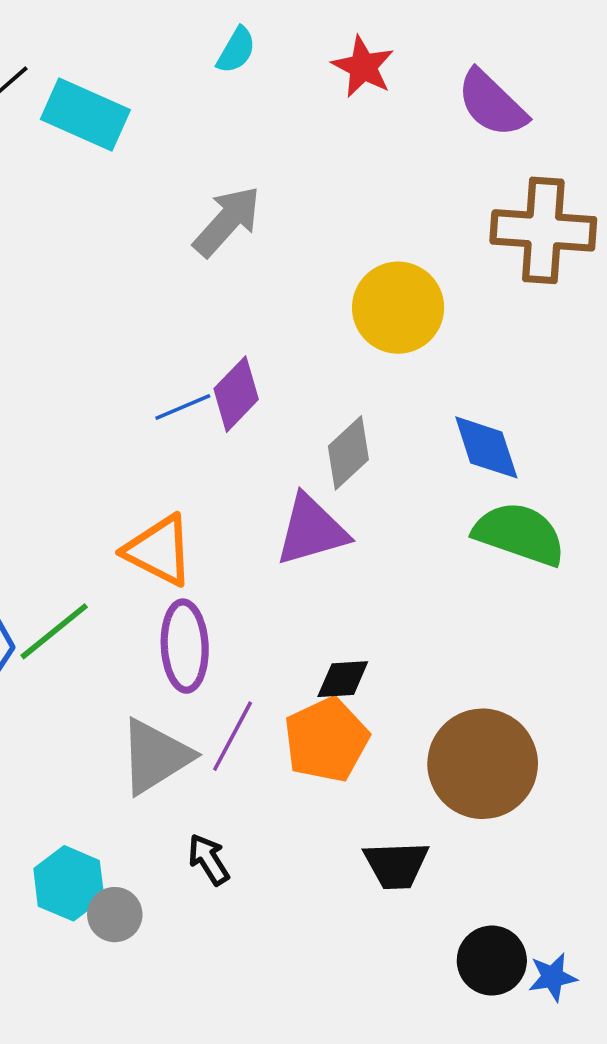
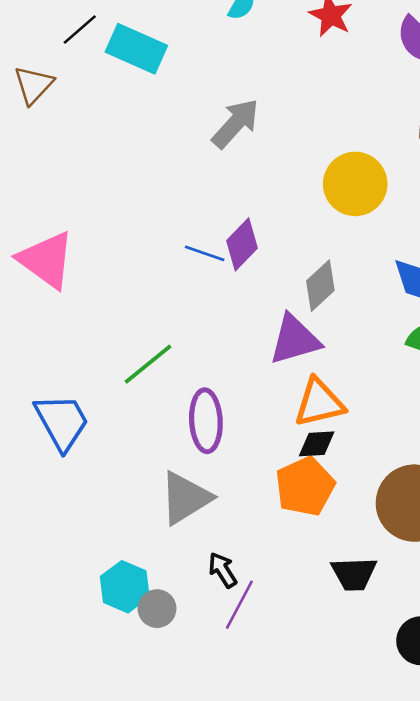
blue line: (183, 407) -> (205, 253), turned 42
orange triangle: (159, 550) -> (319, 403), moved, turned -40
green line: (54, 631) -> (148, 364), moved
purple line: (233, 736) -> (239, 605), moved

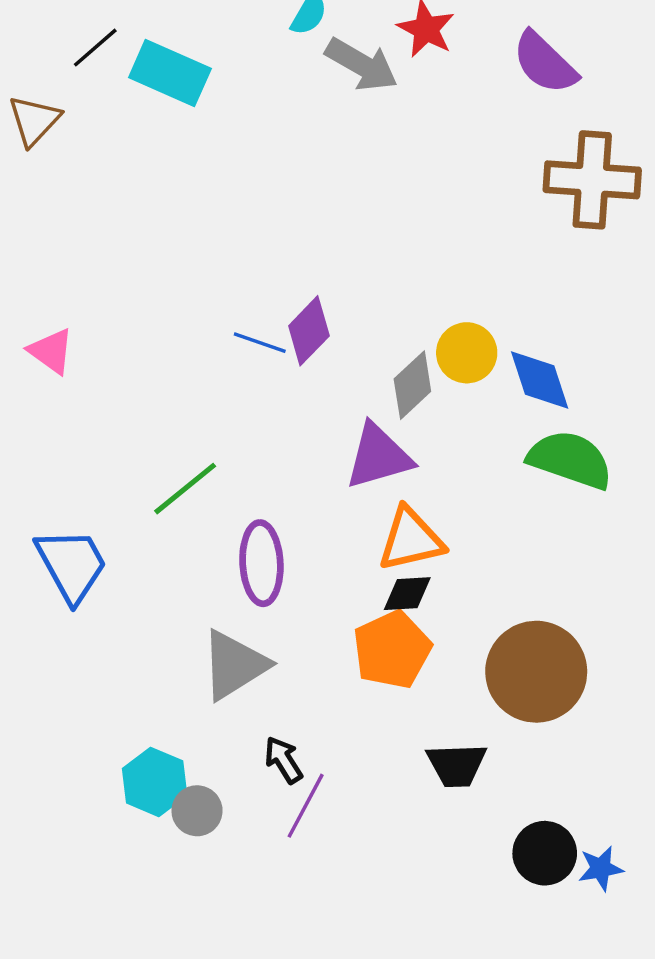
gray arrow: (236, 123) -> (362, 65), moved, turned 78
yellow circle: (355, 184) -> (467, 353), moved, size x0.7
pink triangle: (46, 260) -> (51, 351), size x0.6

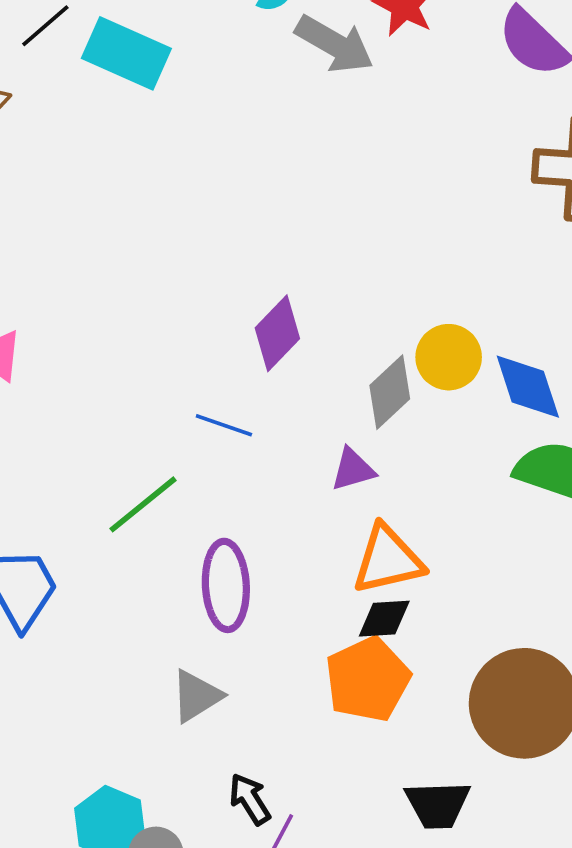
blue line: (260, 343) -> (224, 425), moved
purple triangle: (378, 456) -> (353, 469), size x0.6
gray triangle: (234, 665) -> (196, 696), size x0.7

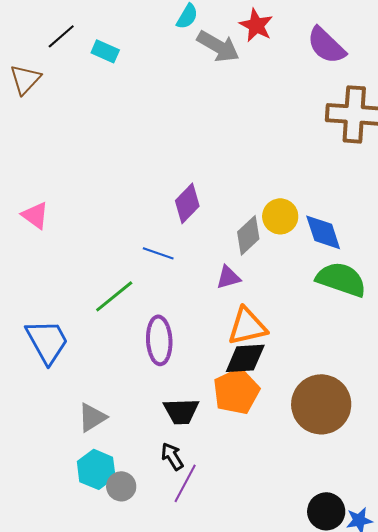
cyan rectangle: (126, 53) -> (105, 51), size x0.6
black diamond: (384, 619) -> (245, 358), size x1.4
gray triangle: (196, 696) -> (92, 417), moved
black trapezoid: (438, 805) -> (181, 411), moved

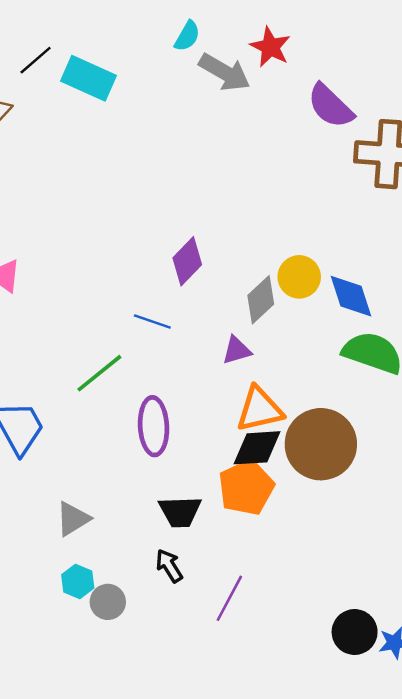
purple semicircle: (326, 45) -> (330, 106), moved
cyan rectangle: (105, 51) -> (89, 78), size x1.6
brown circle: (321, 404) -> (321, 444), moved
cyan hexagon: (96, 469) -> (78, 581), size x0.7
purple line: (185, 483) -> (229, 598), moved

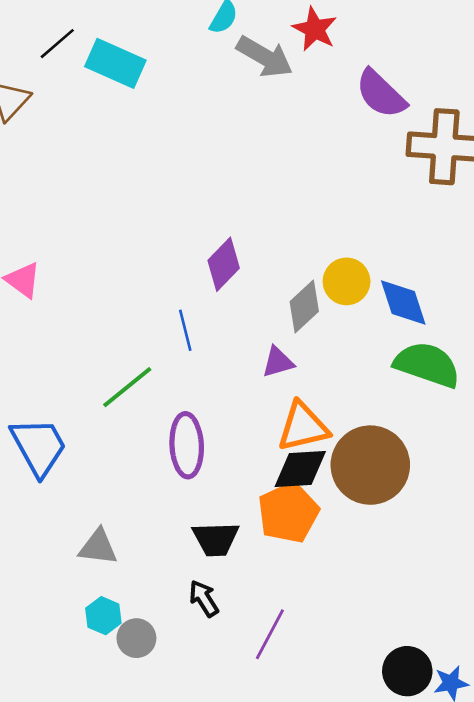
blue line: (152, 321) -> (185, 330), turned 57
gray triangle: (73, 519) -> (98, 547), turned 39

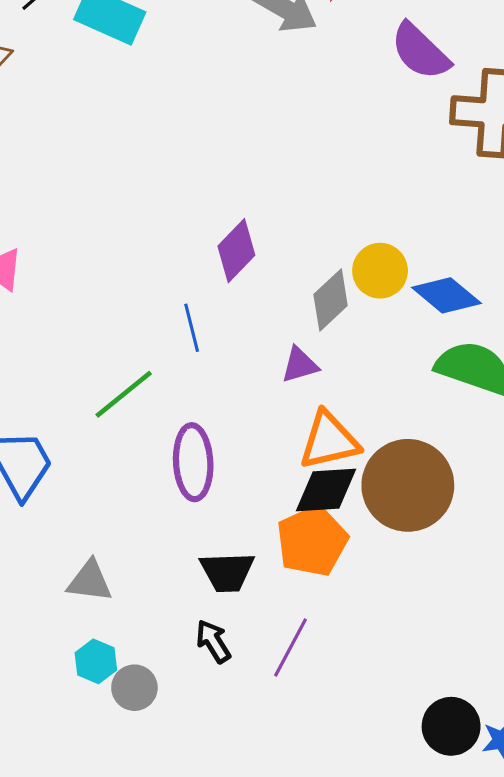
blue diamond: (403, 303) -> (446, 295), turned -32
purple line: (270, 634) -> (290, 648), moved

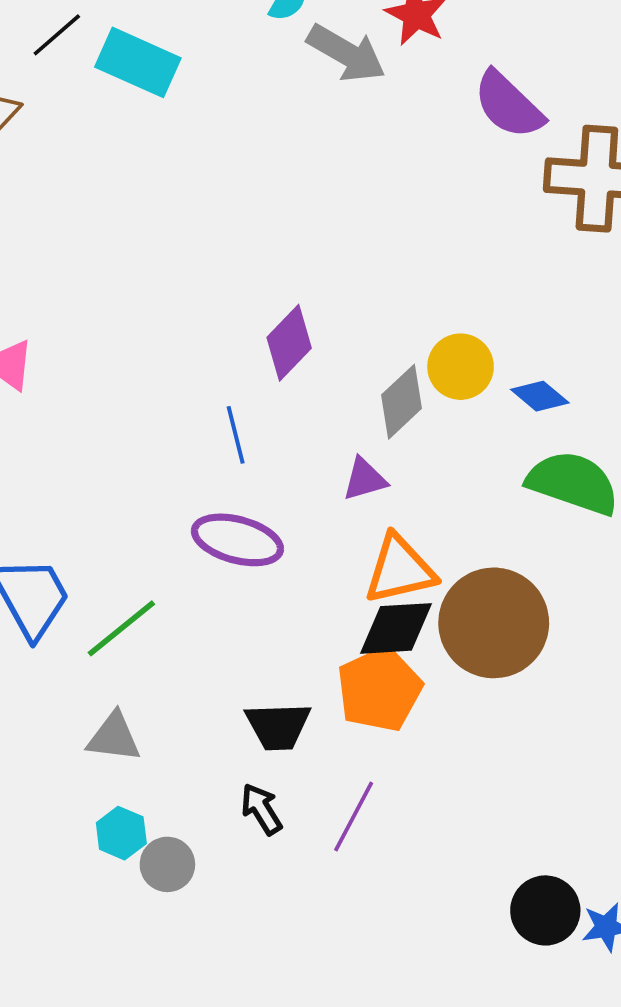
blue diamond: (446, 295) -> (540, 396), size x0.7
green line: (124, 394) -> (121, 628), moved
purple ellipse: (193, 462) -> (237, 540), moved, turned -72

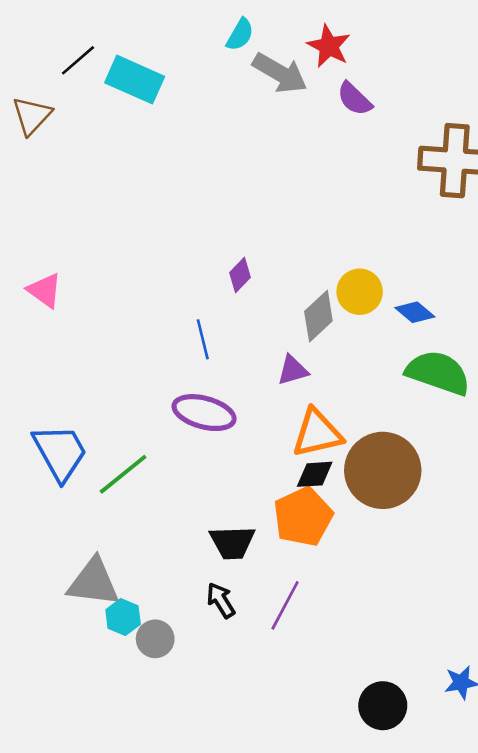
purple semicircle: (508, 105) -> (354, 99), moved, size x0.7
purple diamond: (289, 343) -> (240, 275), size x0.7
black diamond: (396, 628) -> (315, 474), size x0.7
gray triangle: (114, 737) -> (93, 582), moved, size x1.4
black circle: (545, 910) -> (383, 706), moved

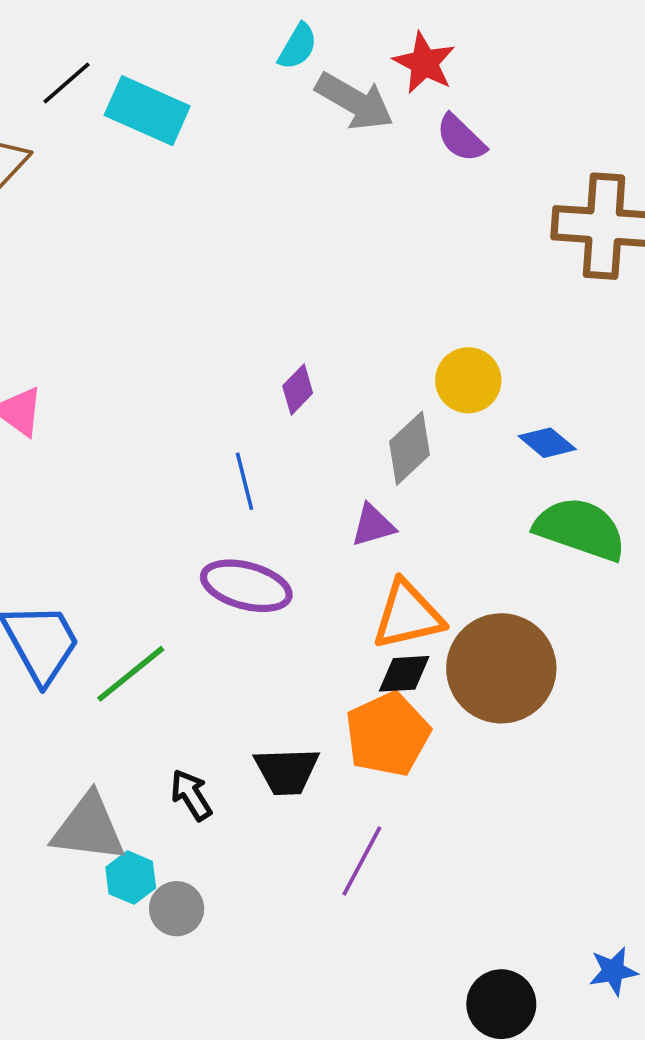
yellow circle: (360, 292) -> (468, 380), moved
black arrow: (221, 600) -> (191, 795), moved

